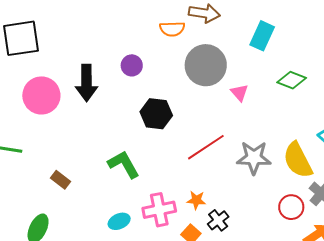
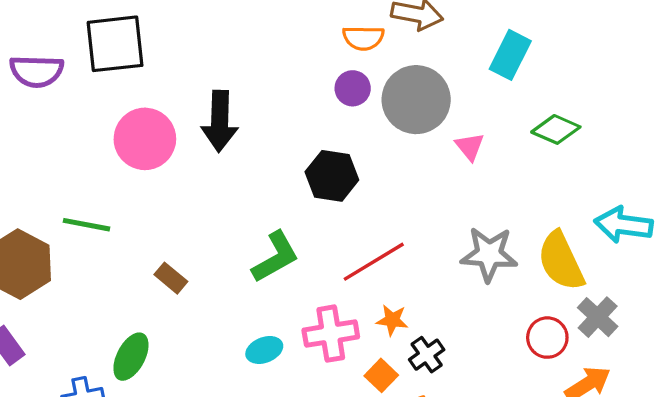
purple circle: (132, 65) -> (353, 88), moved
red line: (206, 147) -> (374, 262), moved
green L-shape: (124, 164) -> (275, 257), turned 88

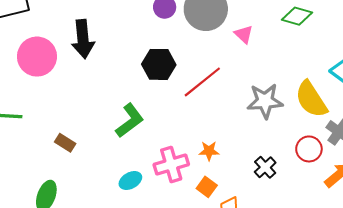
red line: (374, 262) -> (202, 82), moved
black cross: (427, 355) -> (265, 167), moved

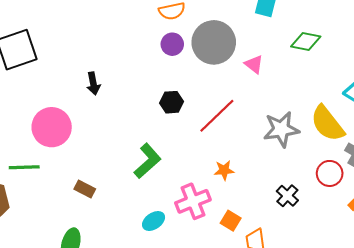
black arrow: (83, 39) -> (93, 84), size x0.6
pink circle: (37, 57) -> (52, 127), moved
black hexagon: (159, 64) -> (172, 102), size x0.7
orange star: (209, 151) -> (224, 170), moved

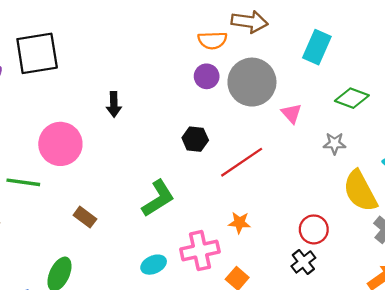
gray star: (281, 129) -> (335, 143), moved, size x0.6
red circle: (330, 173) -> (314, 229), moved

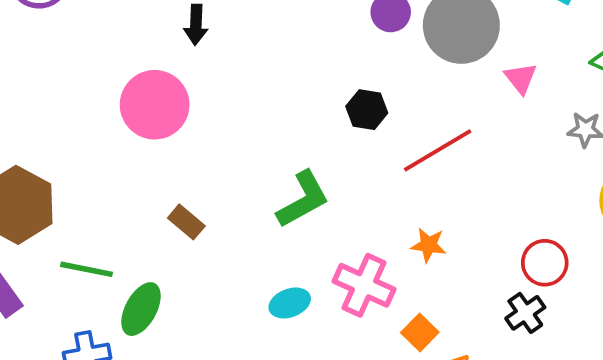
black arrow: (114, 104) -> (196, 25), moved
green line: (23, 182) -> (87, 269), moved
pink cross: (200, 251) -> (364, 285), turned 33

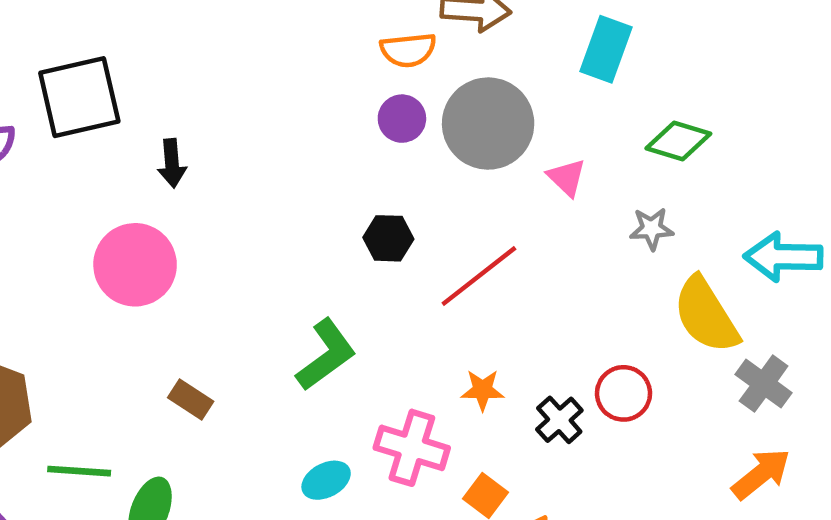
black cross: (525, 313) -> (559, 420), moved

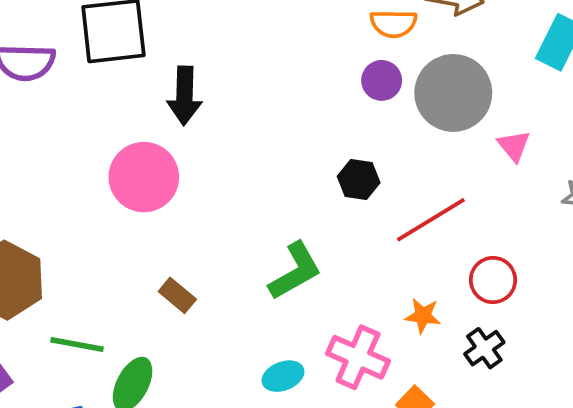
black arrow: (172, 163) -> (185, 96), size x1.4
red circle: (623, 393) -> (493, 280), moved

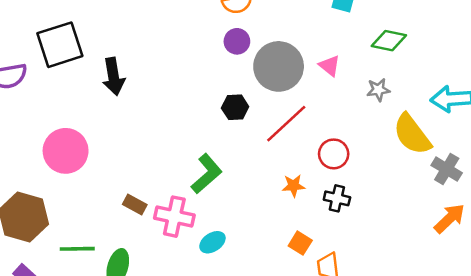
gray circle: (453, 93) -> (279, 66), moved
pink circle: (144, 177) -> (66, 151), moved
black cross: (484, 348) -> (337, 198), turned -30
pink cross: (358, 357) -> (174, 217), moved

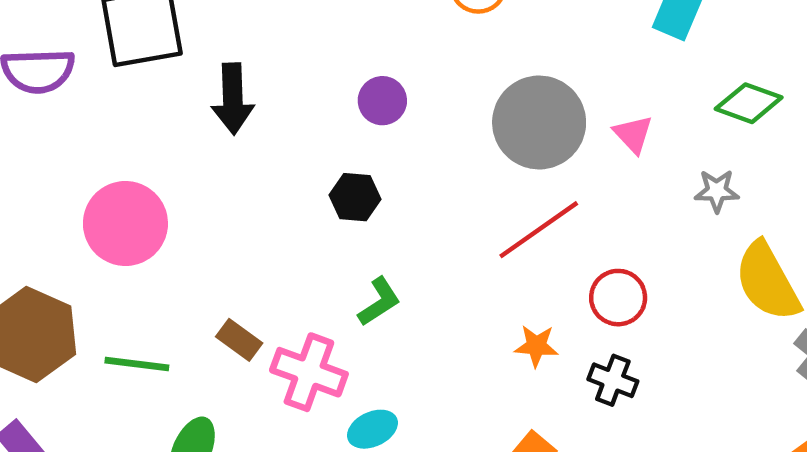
purple circle: (237, 41) -> (382, 101), moved
black hexagon: (235, 107) -> (355, 197), moved
green L-shape: (207, 174) -> (379, 302), size x0.7
green line: (77, 249) -> (137, 364), moved

